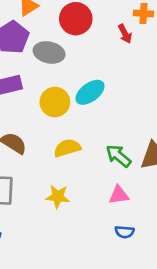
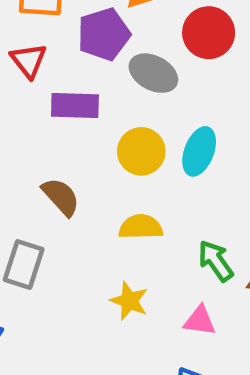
cyan ellipse: (90, 92) -> (199, 151), turned -48
yellow star: (58, 197) -> (129, 301), moved

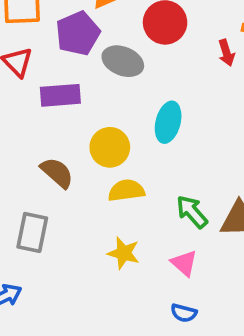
yellow circle: (141, 151) -> (110, 147), moved
pink triangle: (200, 321) -> (184, 263), turned 40

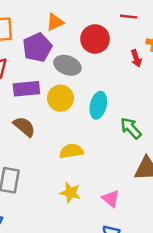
yellow circle: (110, 147) -> (60, 98), moved
brown semicircle: (57, 173) -> (24, 127), moved
green arrow: (192, 212) -> (131, 128), moved

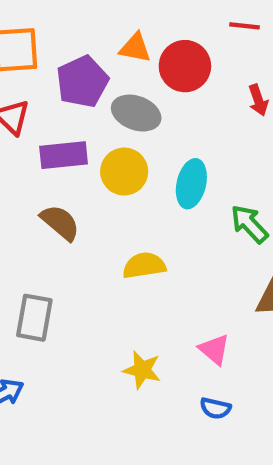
orange triangle: (55, 22) -> (135, 48), moved, turned 36
yellow star: (70, 193) -> (142, 370), moved

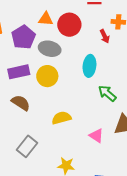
cyan ellipse: (191, 184) -> (89, 66), moved
gray rectangle: (34, 318) -> (27, 146), moved, turned 35
pink triangle: (214, 349) -> (96, 136), moved

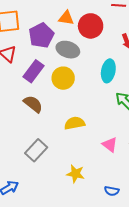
purple rectangle: (19, 72) -> (34, 71), turned -45

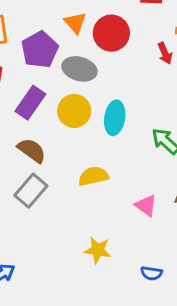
orange triangle: (66, 18) -> (75, 23), turned 42
cyan ellipse: (108, 71) -> (115, 118), moved
gray rectangle: (36, 150) -> (31, 191), moved

